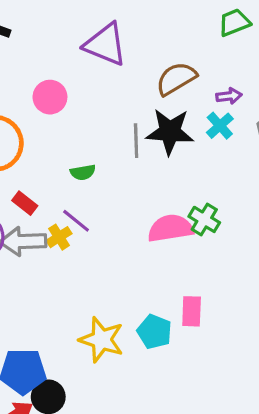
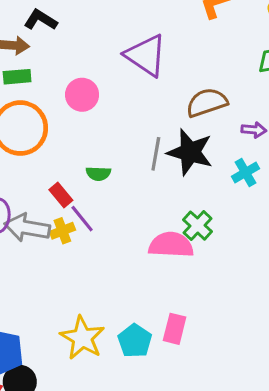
cyan cross: (220, 126) -> (246, 172), moved
red rectangle: (25, 203) -> (61, 195), moved
green cross: (204, 219) -> (198, 226), moved

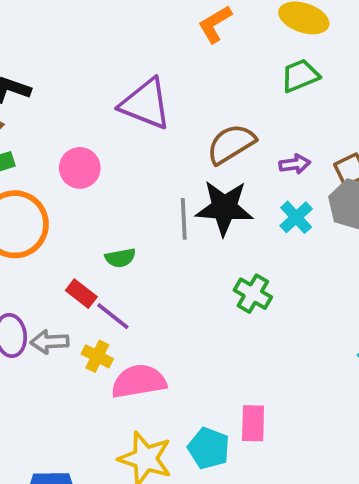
gray arrow: (27, 228) -> (50, 342), size x0.7
yellow cross: (62, 231) -> (97, 356), moved, turned -30
pink semicircle: (171, 245) -> (139, 381), moved

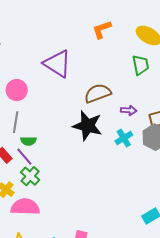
green trapezoid: (300, 76) -> (141, 65), turned 90
gray line: (184, 219) -> (16, 122), moved
green cross: (253, 294) -> (30, 176), moved
purple line: (113, 316) -> (24, 157), moved

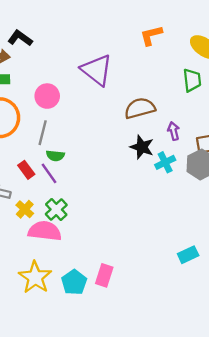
purple arrow: (129, 110) -> (174, 131), turned -112
black star: (88, 126) -> (142, 147), moved, size x0.7
green cross: (30, 176) -> (56, 209), moved

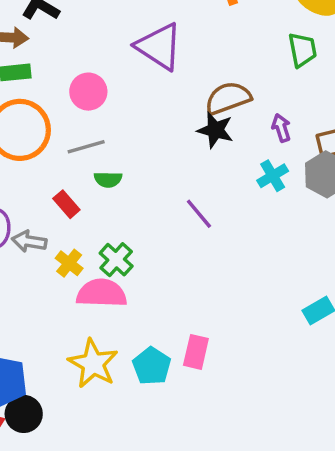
gray line: (43, 133) -> (86, 147), turned 65
black star: (142, 147) -> (215, 130), moved
purple line: (49, 173) -> (199, 214), moved

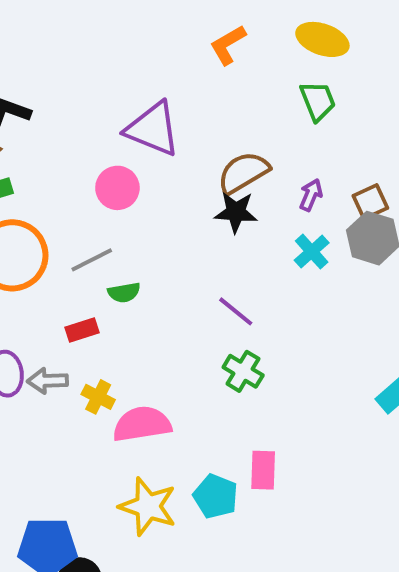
pink circle: (88, 92) -> (117, 188), moved
purple arrow: (281, 128) -> (311, 195), turned 52
red rectangle: (66, 204) -> (82, 330), turned -56
green cross: (116, 260) -> (243, 371), moved

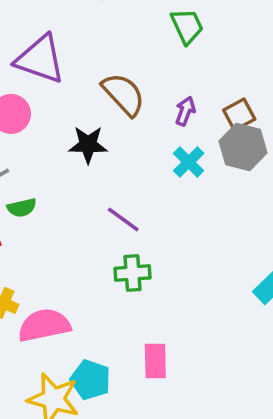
brown semicircle: (243, 173) -> (123, 94), turned 81
black star: (236, 212) -> (88, 145), moved
green cross: (243, 371) -> (133, 273), turned -32
cyan pentagon: (216, 496) -> (90, 380), moved

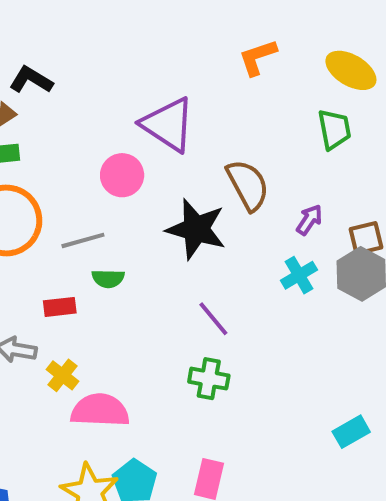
black star: (88, 145) -> (196, 229), size x1.4

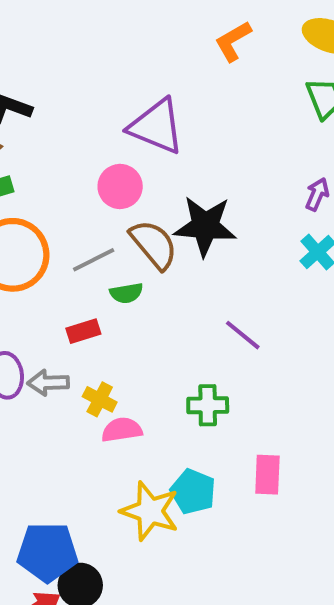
brown semicircle: (248, 185) -> (154, 244), moved
purple line: (213, 319) -> (243, 335), moved
green cross: (209, 379) -> (208, 405), moved
pink semicircle: (100, 410) -> (122, 430), moved, size x0.7

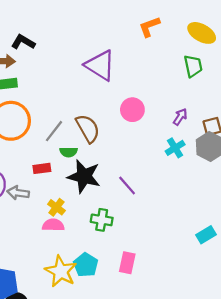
pink circle: (120, 186) -> (132, 110), moved
black star: (205, 226) -> (84, 176), moved
gray line: (94, 260) -> (54, 131), turned -35
yellow cross: (100, 399) -> (56, 207), moved

